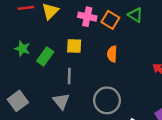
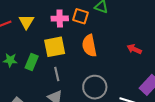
yellow square: (74, 46) -> (55, 47), size x1.5
orange semicircle: (112, 54) -> (89, 46), size x1.5

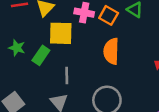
yellow square: (55, 47) -> (61, 33), moved

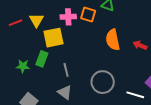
green star: (17, 48) -> (23, 66), moved
orange semicircle: (111, 51) -> (113, 40), moved

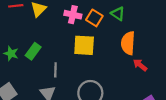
yellow square: (54, 38) -> (84, 45), moved
orange semicircle: (113, 40) -> (128, 43), moved

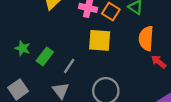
green rectangle: (33, 51) -> (45, 56), moved
gray line: (55, 70) -> (69, 66), turned 32

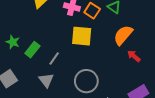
orange semicircle: (146, 38) -> (123, 35), turned 35

